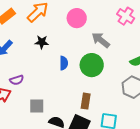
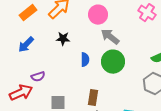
gray arrow: (101, 40) -> (110, 37), moved
brown rectangle: (86, 101) -> (93, 98), moved

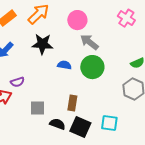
black star: (63, 39) -> (42, 44), size x1.5
blue semicircle: (85, 60) -> (64, 65), turned -80

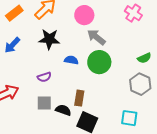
purple semicircle: (17, 82) -> (44, 77), moved
cyan square: (109, 123) -> (129, 118), moved
black semicircle: (57, 124) -> (63, 110), moved

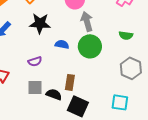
gray arrow: (96, 37) -> (87, 21), turned 36
green semicircle: (144, 58) -> (126, 35), moved, turned 32

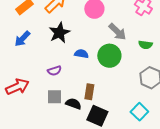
gray arrow: (87, 21) -> (117, 32), moved, turned 150
black star: (40, 23) -> (59, 33), turned -30
cyan square: (120, 102) -> (139, 112), turned 36

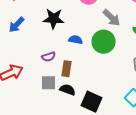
black star: (59, 33) -> (54, 19), turned 30
brown rectangle: (89, 92) -> (67, 69), moved

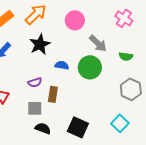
black star: (54, 19) -> (40, 44), turned -30
black semicircle: (68, 90) -> (43, 128), moved

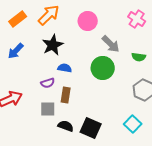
blue semicircle: (62, 65) -> (65, 68), moved
black semicircle: (43, 128) -> (66, 126), moved

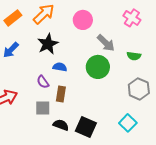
purple semicircle: (48, 83) -> (43, 82), turned 72

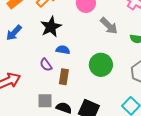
green circle: (98, 67) -> (101, 65), moved
gray square: (43, 108) -> (45, 101), moved

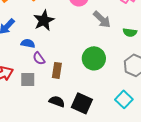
blue semicircle: (63, 50) -> (28, 43), moved
gray square: (45, 101) -> (28, 79), moved

